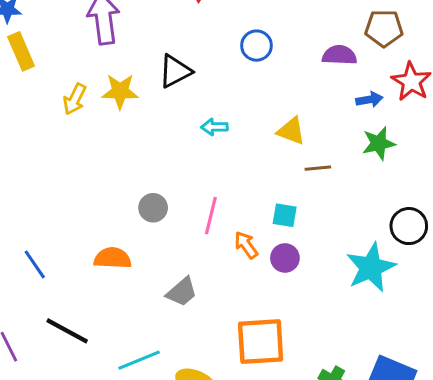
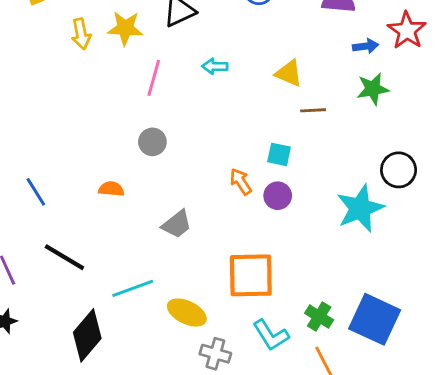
yellow arrow: (75, 99) -> (81, 34), turned -40
pink line: (211, 216) -> (154, 78), moved
orange semicircle: (113, 258) -> (111, 189), size x0.7

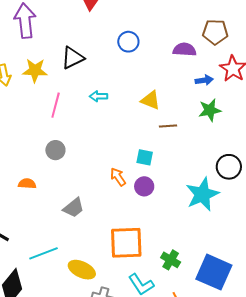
green cross: (319, 317) -> (171, 260), moved

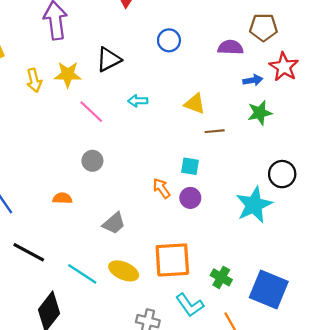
pink line: (56, 105) -> (91, 112), turned -60
cyan line: (43, 253) -> (82, 274), turned 56
yellow ellipse: (82, 270) -> (124, 271), moved

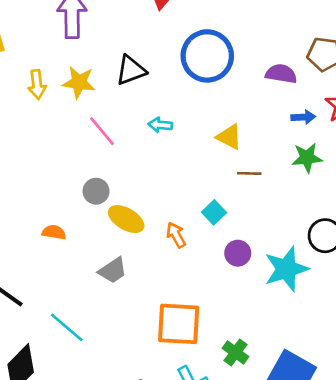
blue circle: (169, 40) -> (207, 56), size x1.8
cyan square: (190, 166) -> (214, 212), turned 30
purple circle: (190, 198) -> (238, 253), moved
yellow ellipse: (124, 271) -> (126, 219), moved

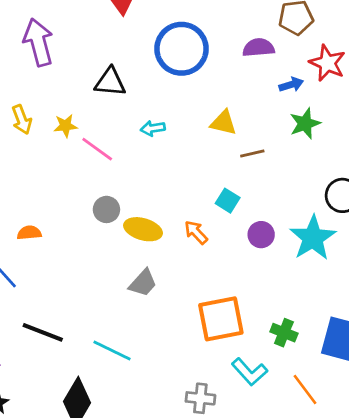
black triangle: (131, 70) -> (110, 82), turned 40
yellow star: (79, 82) -> (66, 126), moved, size x0.7
orange semicircle: (54, 232) -> (29, 233), moved

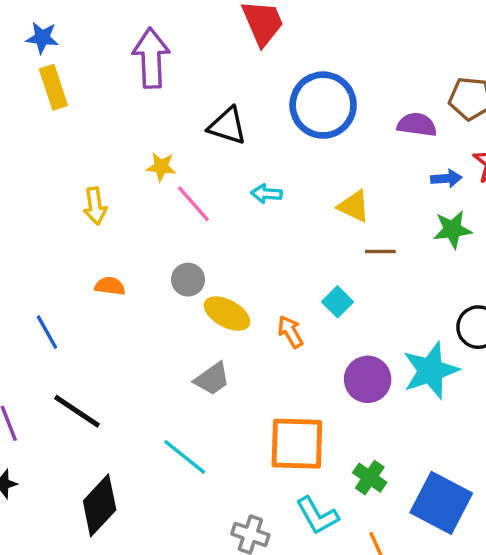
yellow arrow: (22, 120) -> (95, 206), moved
orange semicircle: (29, 233) -> (110, 286), moved
purple circle: (261, 235) -> (368, 379), moved, size x1.4
cyan line: (112, 350) -> (185, 457), moved

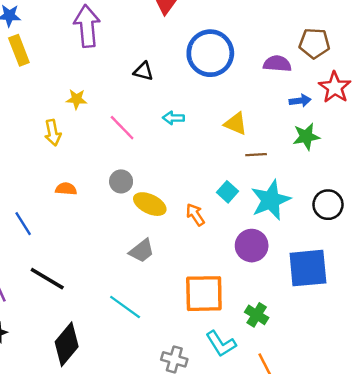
black triangle: (227, 126) -> (143, 71), size x0.7
yellow star: (161, 167) -> (77, 99), moved
cyan star: (431, 370) -> (271, 200), moved
blue square: (441, 503) -> (308, 268), moved, turned -30

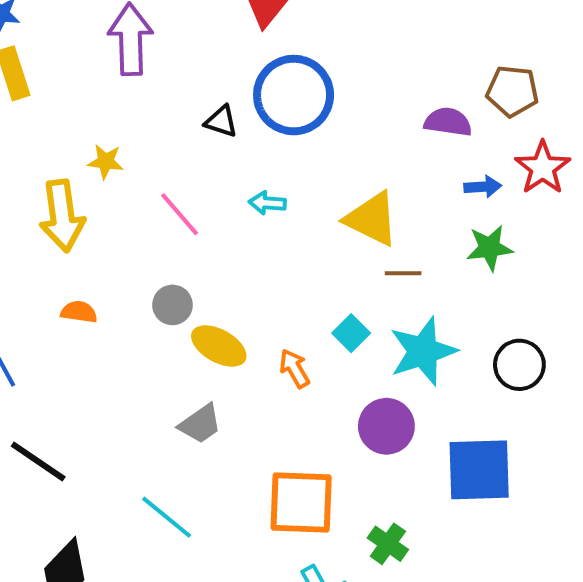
blue circle: (210, 53) -> (294, 95), moved
yellow triangle: (236, 124) -> (372, 219), size x1.4
yellow arrow: (53, 133) -> (62, 216), size x1.6

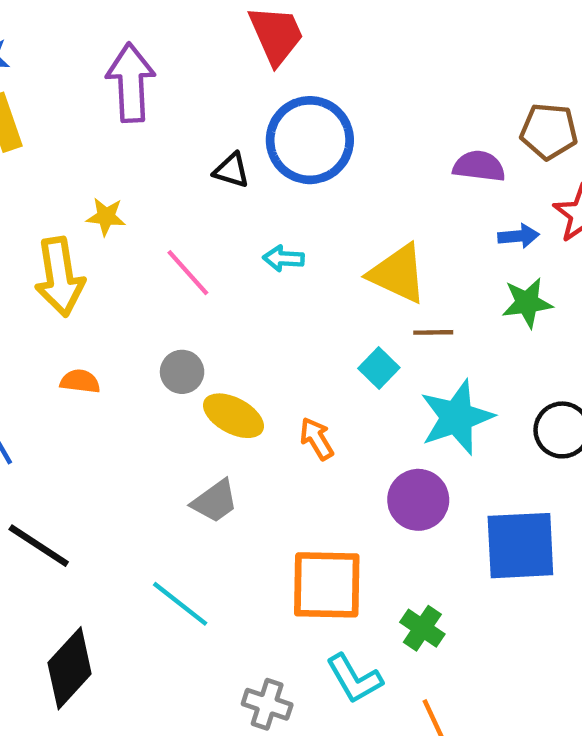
cyan square: (351, 333) -> (379, 368), moved

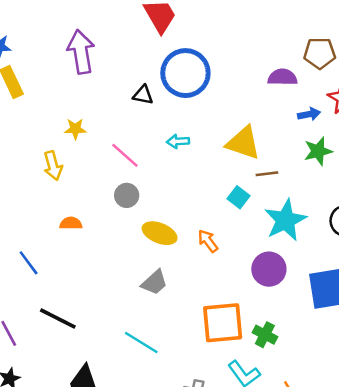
yellow arrow: (60, 277) -> (53, 166), size x0.7
gray circle: (182, 372) -> (127, 195), moved
green cross: (422, 628) -> (265, 335), moved

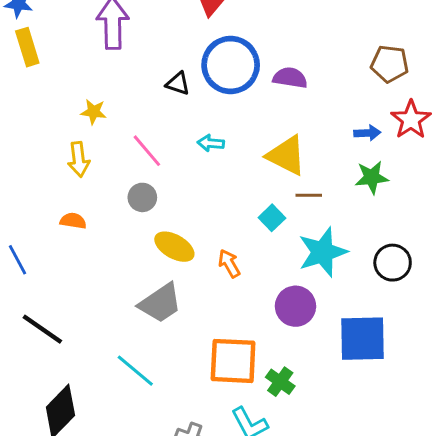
purple semicircle: (282, 77) -> (290, 78), moved
yellow arrow: (53, 166) -> (79, 159), moved
gray trapezoid: (154, 283) -> (160, 303), size x1.4

